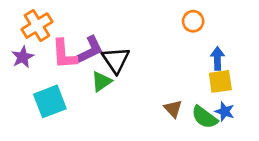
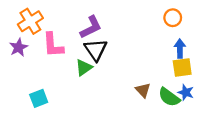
orange circle: (193, 21) -> (173, 18), moved
purple L-shape: (90, 50) -> (91, 27), moved
cyan square: (50, 101) -> (39, 98), moved, size x0.7

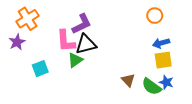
pink L-shape: (53, 45) -> (66, 41), moved
blue arrow: (180, 49) -> (161, 43), turned -105
black triangle: (96, 50) -> (86, 44), turned 50
cyan square: (39, 98) -> (40, 69), moved

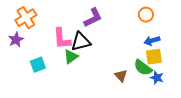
purple L-shape: (82, 24) -> (93, 18), moved
green semicircle: (152, 87) -> (143, 68), moved

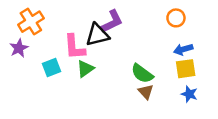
black triangle: (81, 42) -> (97, 35), moved
cyan square: (38, 65) -> (51, 67), moved
green semicircle: (143, 68) -> (142, 74), moved

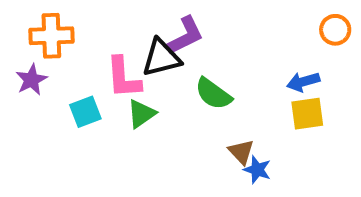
orange circle: (176, 18) -> (335, 30), moved
orange cross: (31, 22) -> (51, 36), turned 30
green semicircle: (142, 74) -> (213, 94), moved
blue star: (189, 94) -> (257, 170), moved

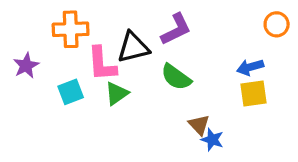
orange cross: (51, 36) -> (71, 29), moved
purple L-shape: (185, 36) -> (176, 29), moved

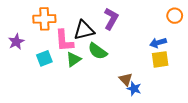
purple L-shape: (176, 29) -> (111, 19), turned -35
green semicircle: (176, 77) -> (98, 51), moved

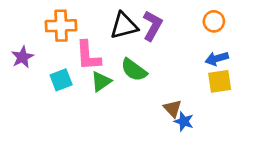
orange circle: (175, 16) -> (214, 21), moved
black triangle: (84, 30) -> (124, 26), moved

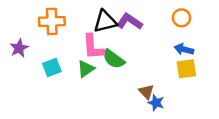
purple L-shape: (152, 26) -> (129, 21), turned -85
pink L-shape: (88, 56) -> (93, 47), moved
blue arrow: (217, 59) -> (184, 49), turned 30

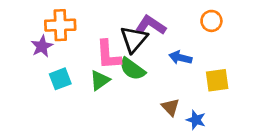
black triangle: (105, 21) -> (134, 39), moved, turned -35
purple star: (19, 48) -> (42, 46), moved
blue arrow: (184, 49) -> (180, 58), moved
blue star: (156, 103) -> (196, 120), moved

